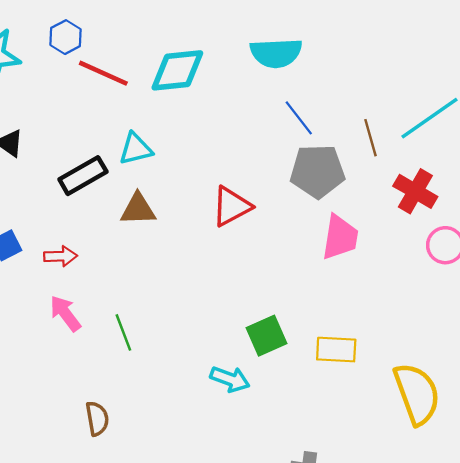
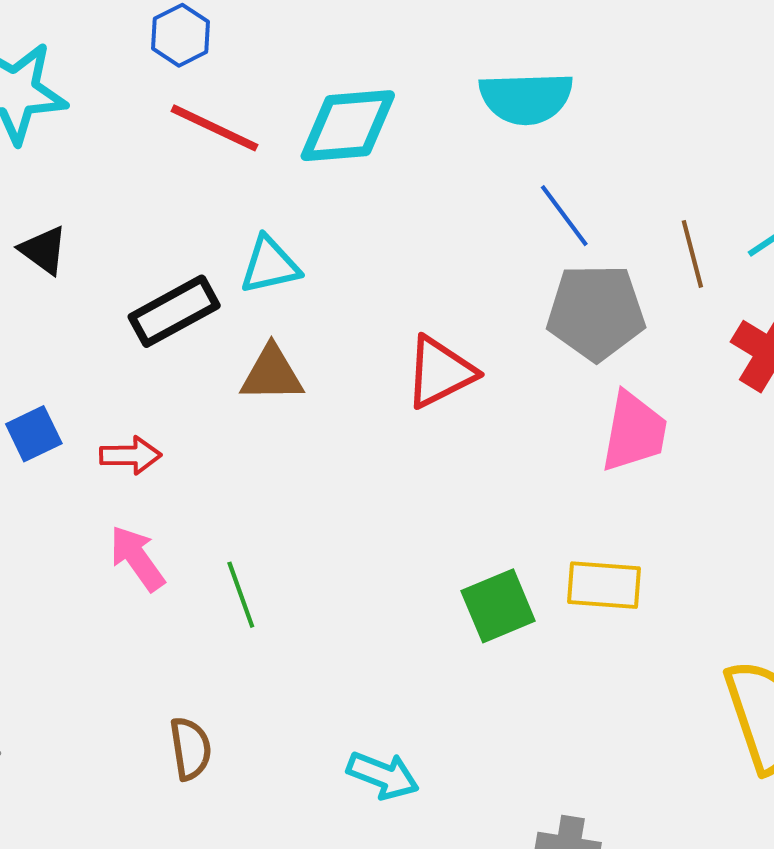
blue hexagon: (65, 37) -> (181, 35), moved
yellow rectangle: (336, 350) -> (604, 585), moved
cyan arrow: (230, 379) -> (383, 775), moved

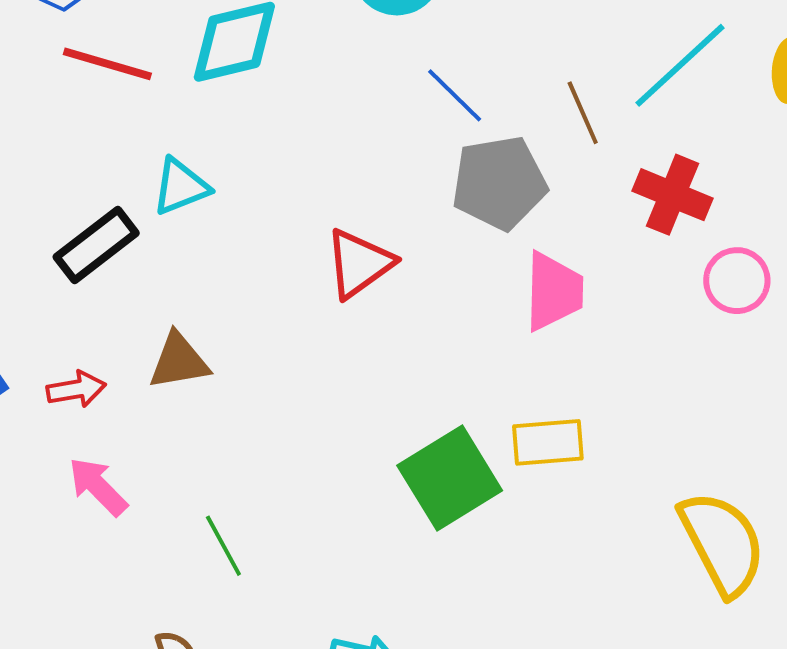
brown triangle: (272, 374) -> (179, 361), moved
green line: (241, 595) -> (223, 546), moved
green square: (498, 606) -> (450, 478), size x1.4

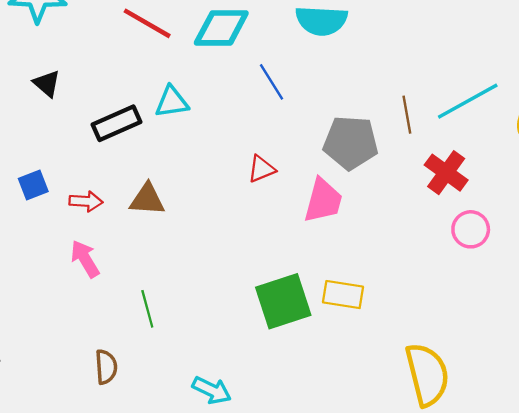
blue line: (455, 95) -> (272, 82), moved
red triangle: (359, 263) -> (261, 169), size x0.7
pink trapezoid: (554, 291) -> (323, 201), moved

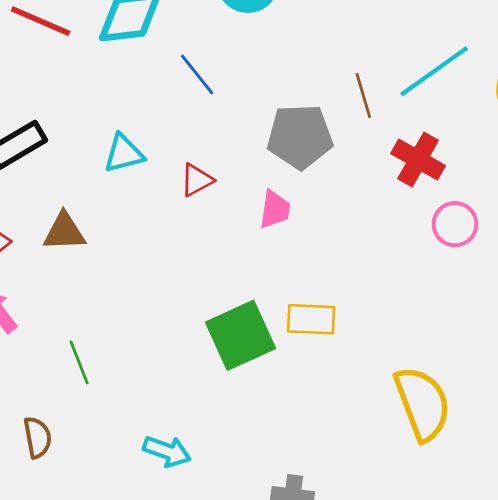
cyan triangle: (172, 102) -> (124, 154), moved
pink trapezoid: (323, 201) -> (275, 209), size x0.7

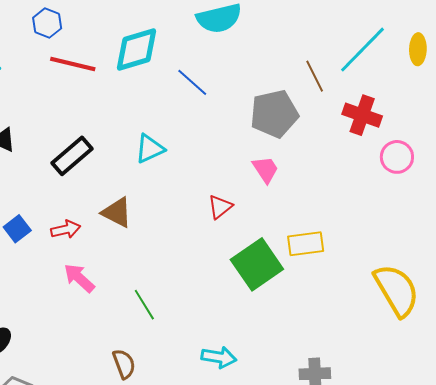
red triangle: (197, 180) -> (220, 207), moved
pink trapezoid: (275, 209) -> (265, 169), turned -32
brown triangle: (64, 232) -> (117, 212), turned 40

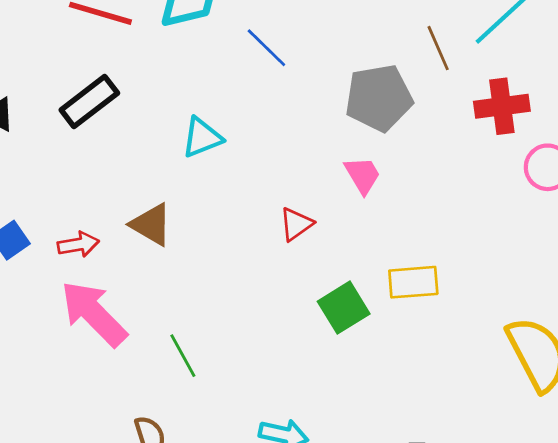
red cross: (362, 115) -> (502, 106), turned -30
black rectangle: (72, 156) -> (89, 101), moved
green square: (257, 264) -> (344, 308), size x0.7
pink arrow: (79, 278) -> (94, 314), size x1.6

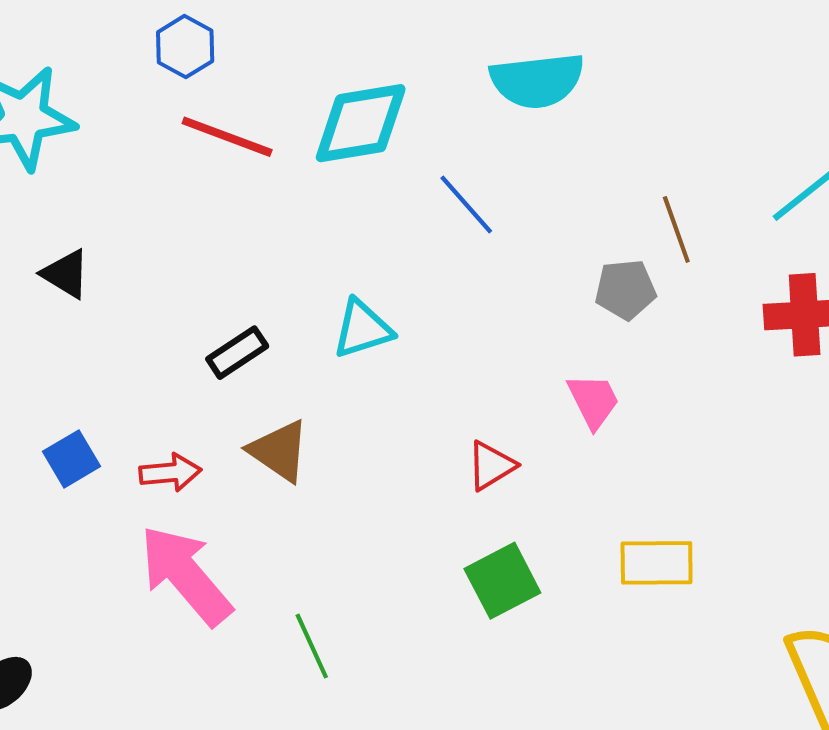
brown line: (438, 48) -> (676, 229), moved
gray pentagon: (379, 98) -> (625, 290), size x0.6
black rectangle: (89, 101) -> (237, 353), moved, size x0.7
green square: (344, 308) -> (502, 581), moved

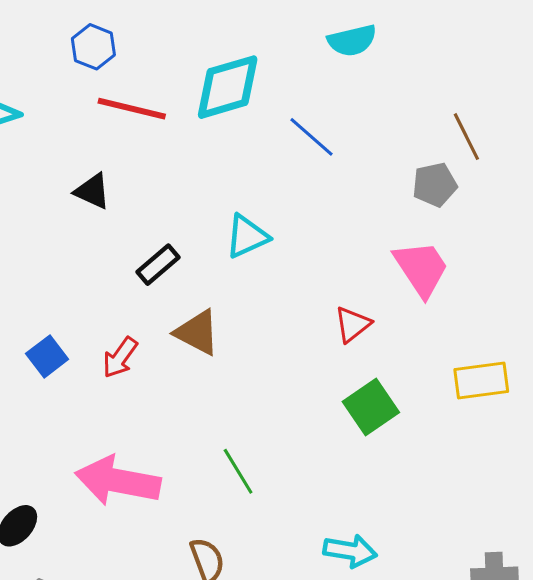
cyan semicircle: (537, 80) -> (352, 41), size x0.7
black triangle: (66, 274) -> (92, 191), moved
pink trapezoid: (593, 401) -> (421, 268), size x1.4
red arrow: (170, 472) -> (120, 358), turned 138
pink arrow: (186, 575) -> (118, 481), moved, turned -32

